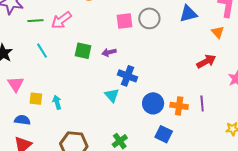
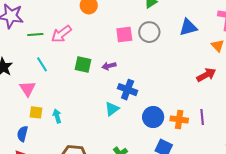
pink triangle: (16, 84) -> (27, 89), moved
cyan triangle: (112, 95) -> (112, 109), turned 35
blue semicircle: (22, 120) -> (22, 134), turned -84

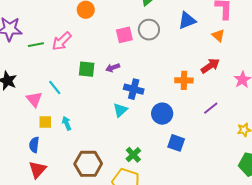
cyan line: (42, 64) -> (55, 88), moved
purple line: (202, 117) -> (211, 108), turned 63
orange cross: (179, 119) -> (184, 80), moved

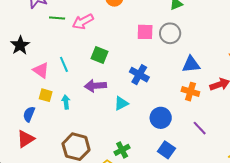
blue triangle: (187, 20) -> (191, 64), moved
purple arrow: (113, 68) -> (95, 86), moved, size x1.5
blue cross: (134, 89) -> (139, 75), moved
pink triangle: (34, 99) -> (41, 70), turned -30
purple line: (211, 108) -> (200, 128), moved, turned 70

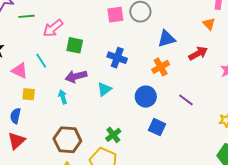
pink arrow: (83, 22) -> (53, 28), moved
orange cross: (190, 92) -> (161, 67), moved, turned -36
cyan arrow: (66, 102) -> (63, 97), moved

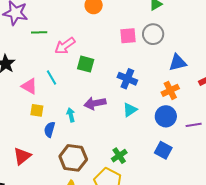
purple arrow: (76, 76) -> (95, 103), moved
cyan triangle: (104, 89) -> (130, 110), moved
blue circle: (146, 97) -> (166, 116), moved
purple line: (186, 100) -> (194, 125), turned -49
blue semicircle: (15, 116) -> (50, 130), moved

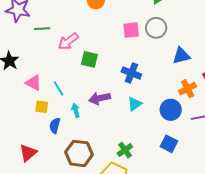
cyan line: (51, 78) -> (59, 89), moved
orange cross: (170, 90) -> (188, 89), moved

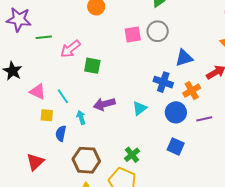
blue cross: (131, 73) -> (163, 82), moved

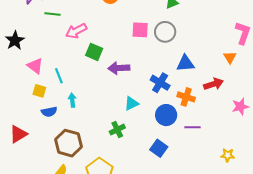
orange cross: (192, 91) -> (186, 97), turned 36
purple arrow: (104, 104) -> (119, 68), moved
blue semicircle: (61, 133) -> (49, 112), turned -126
green cross: (132, 155) -> (117, 130), moved

